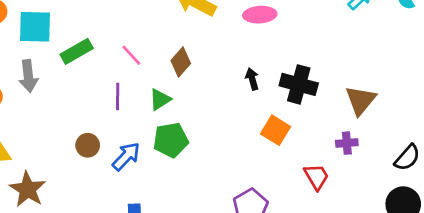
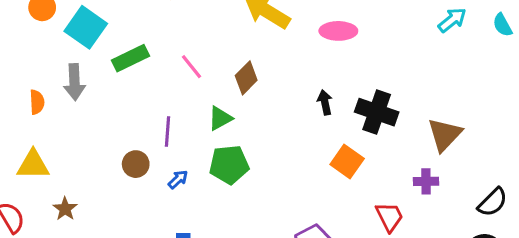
cyan square: (35, 27) -> (86, 27), turned 30
purple line: (118, 97) -> (168, 132), moved
blue arrow: (126, 156) -> (178, 179), size x0.6
brown star: (28, 189) -> (65, 209), size x0.6

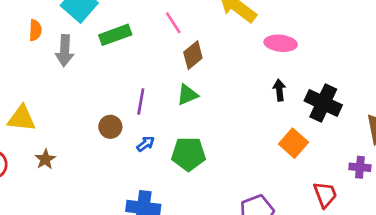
pink ellipse: (338, 31) -> (281, 43), moved
pink line: (191, 67) -> (173, 23), moved
brown diamond: (246, 78) -> (193, 55), moved
orange semicircle: (37, 102) -> (35, 30), moved
green pentagon: (229, 165) -> (188, 154), moved

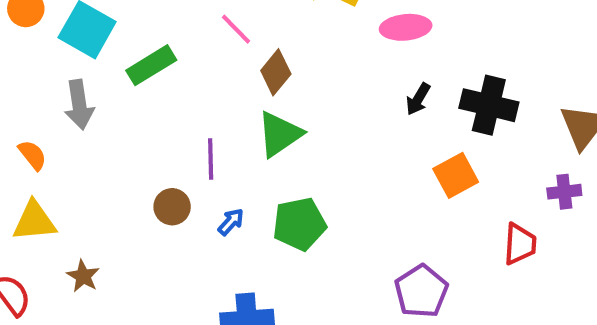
orange semicircle: (35, 30) -> (32, 155), moved, turned -30
black arrow: (279, 90) -> (418, 99), turned -132
green triangle: (187, 95) -> (279, 134), size x1.4
orange square: (293, 143) -> (456, 175), turned 32
red trapezoid: (325, 195) -> (520, 244), turned 36

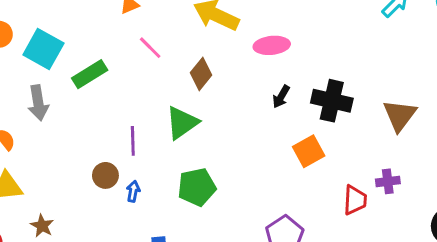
brown diamond: (276, 72) -> (201, 74), moved
purple cross: (564, 192) -> (388, 181), moved
blue arrow: (231, 222) -> (133, 191), moved, turned -30

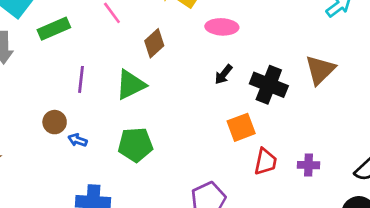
brown triangle: (400, 115) -> (320, 70), moved
purple line: (133, 141) -> (81, 79), moved
blue arrow: (133, 191) -> (78, 140), turned -90
red trapezoid: (355, 200) -> (265, 162), moved

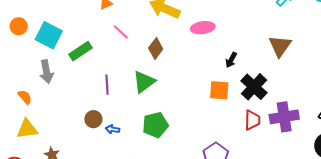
black arrow: (224, 74) -> (231, 60), moved
black cross: (269, 85) -> (254, 87), moved, turned 32
orange square: (241, 127) -> (219, 90), moved, turned 35
purple cross: (309, 165) -> (284, 117), size x1.8

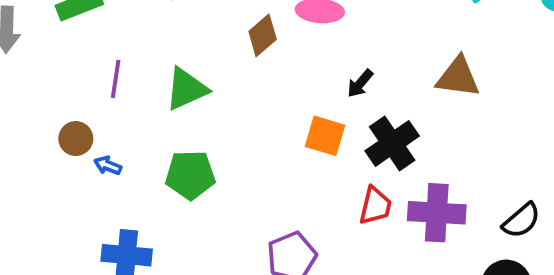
brown triangle: (280, 46) -> (458, 77), turned 50
brown diamond: (156, 49) -> (263, 35), moved

